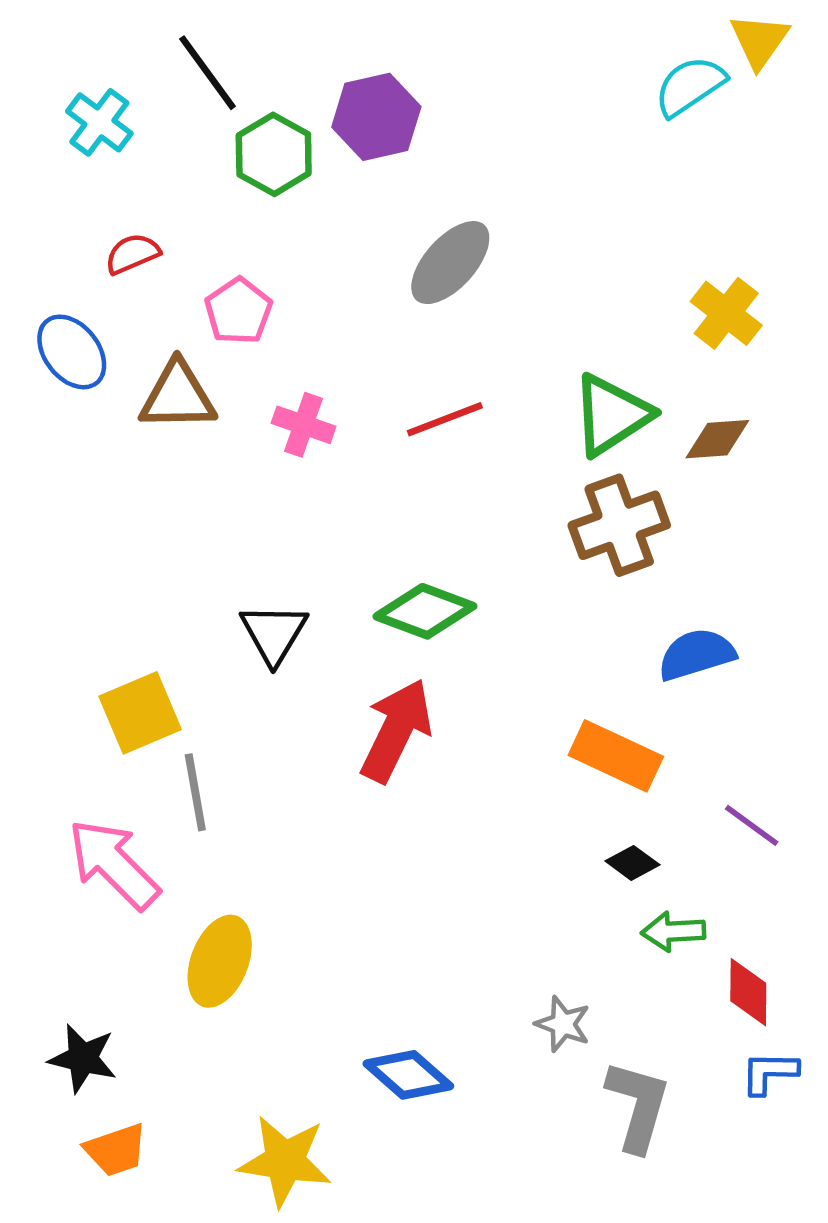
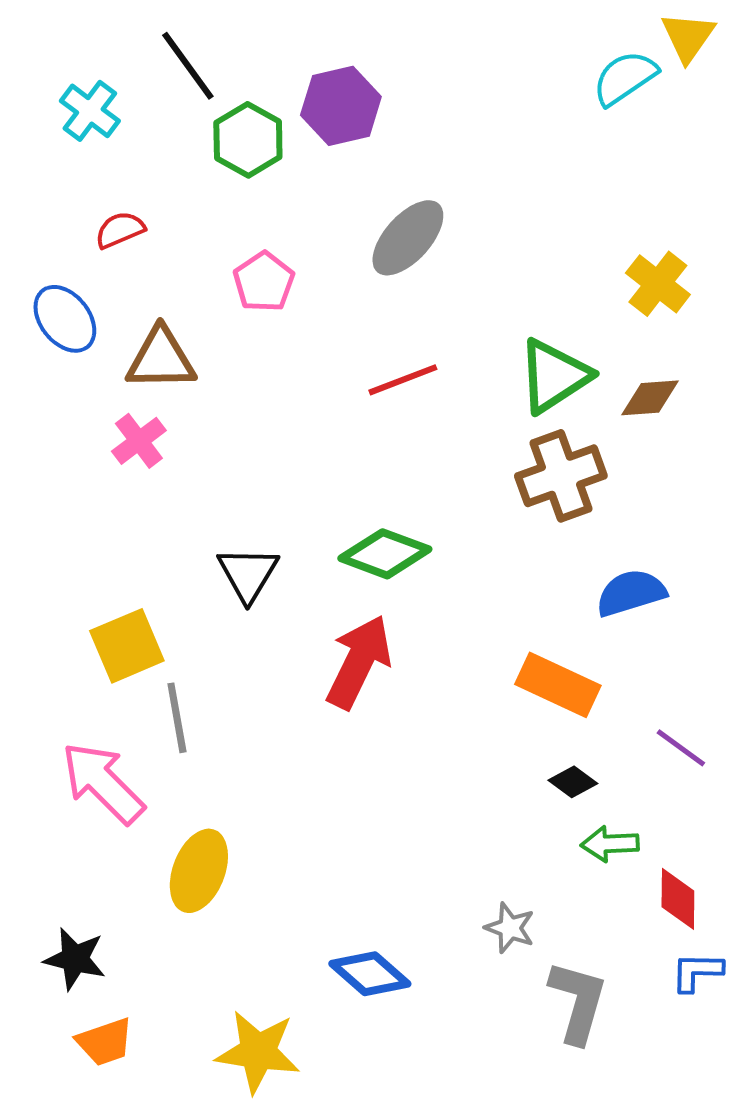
pink pentagon: (238, 311) -> (264, 282), moved
pink cross: (304, 425) -> (139, 441), moved, turned 34

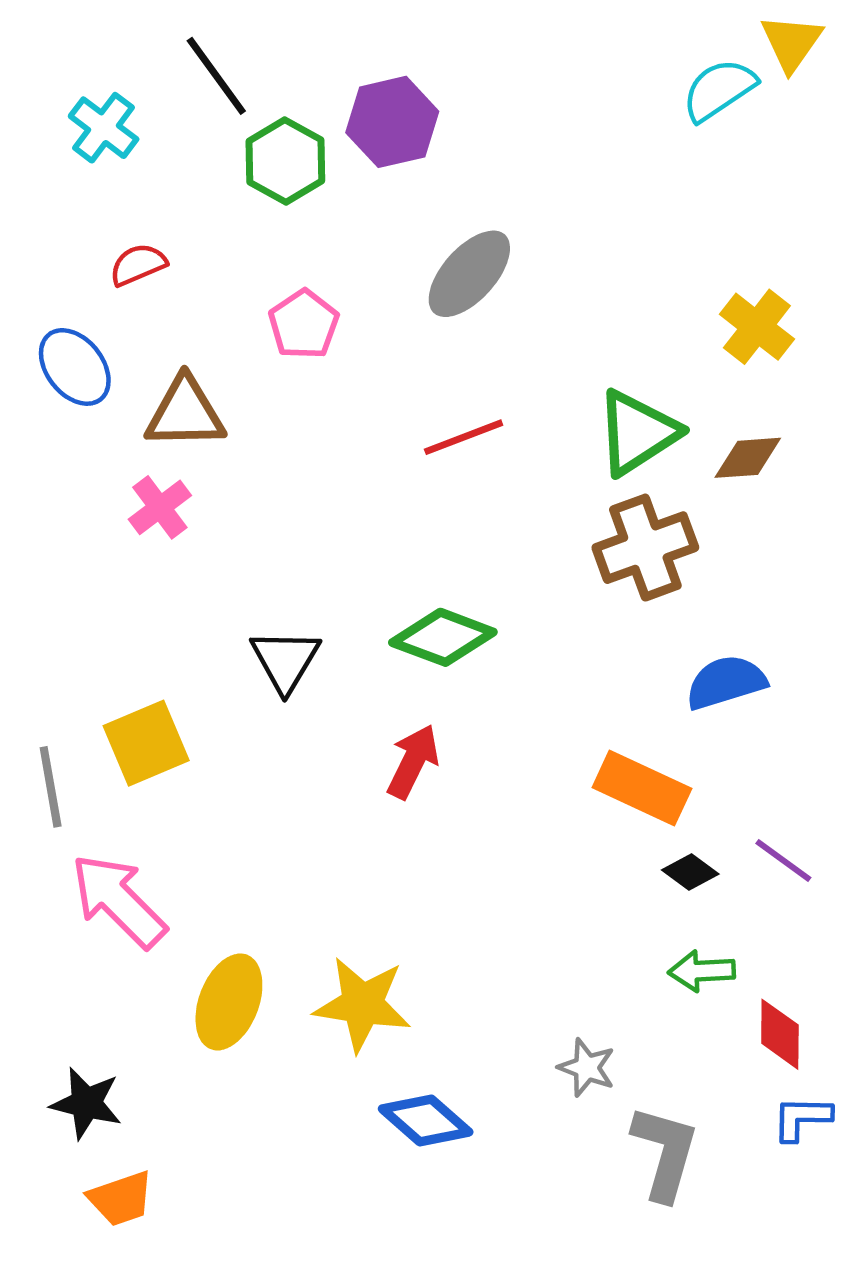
red arrow: (359, 662) -> (413, 762), size x0.7
gray line: (177, 718) -> (51, 787), moved
black diamond: (573, 782) -> (690, 872), moved
yellow star: (258, 1052) -> (362, 1004), moved

